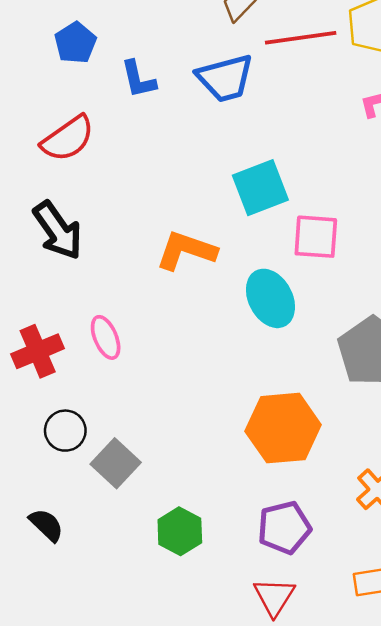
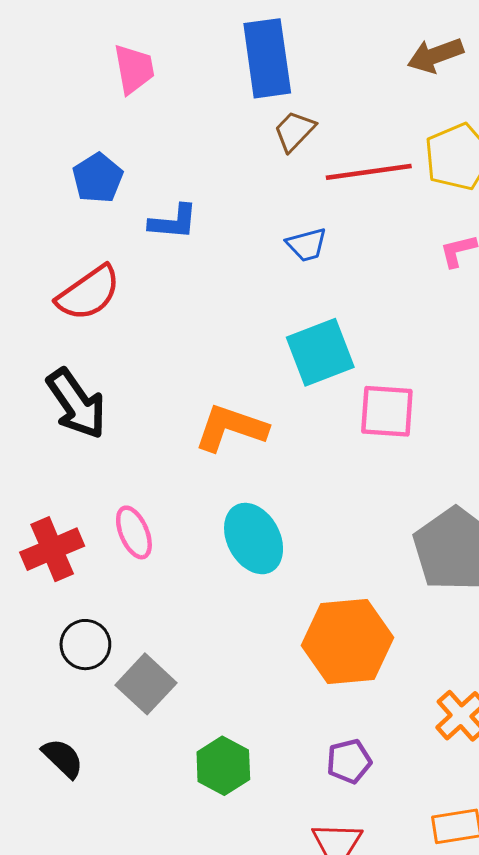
blue trapezoid: (225, 78) -> (307, 245), moved, size x0.6
blue L-shape: (138, 79) -> (173, 222), turned -72
cyan ellipse: (270, 298) -> (254, 539), moved
purple pentagon: (284, 528) -> (349, 761), size x0.7

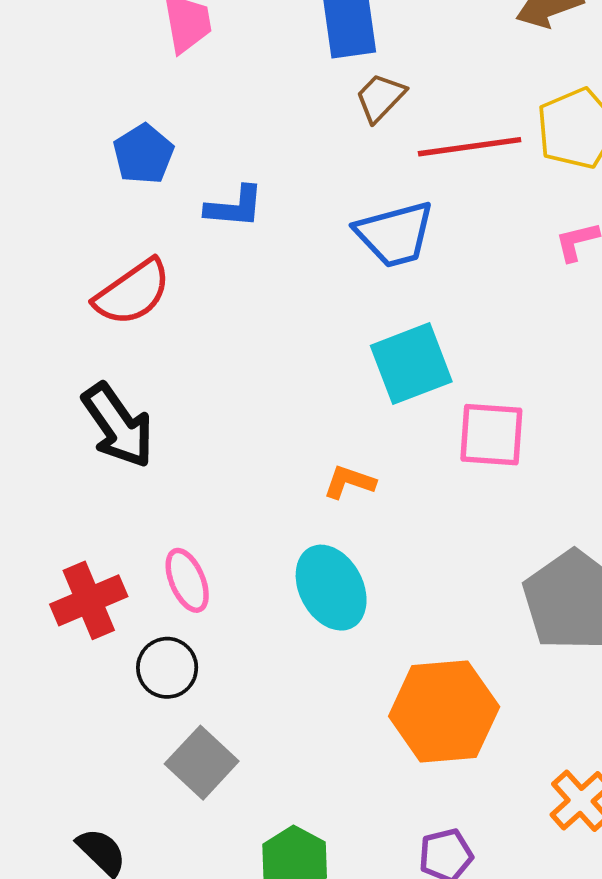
blue trapezoid: (307, 245) -> (395, 234), size x1.6
orange L-shape: (231, 428) -> (349, 482), moved, size x0.6
black circle: (85, 645) -> (167, 668), moved

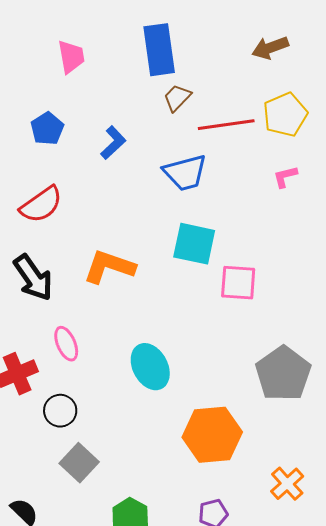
blue L-shape: (235, 207) -> (113, 143), moved, turned -48
cyan square: (411, 364) -> (194, 244), turned 33
orange L-shape: (349, 482) -> (109, 267), moved, size x1.8
pink ellipse: (187, 580) -> (66, 344), moved

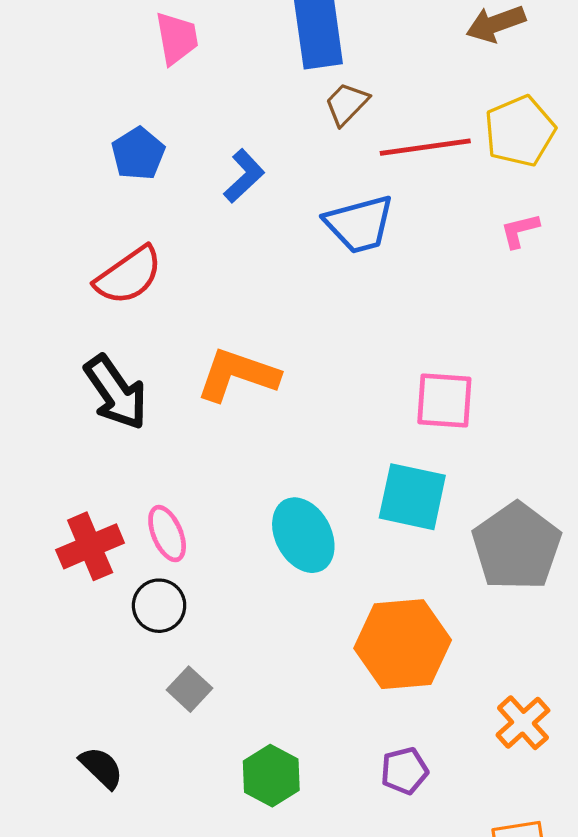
cyan square: (194, 244) -> (412, 497), moved
pink ellipse: (66, 344) -> (167, 534), moved
gray square: (79, 463) -> (190, 689), size x0.7

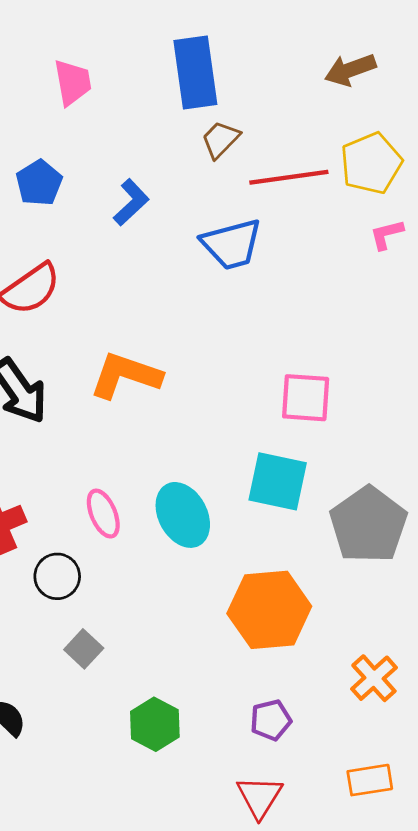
pink L-shape: (520, 231) -> (387, 234), moved
pink ellipse: (167, 534) -> (103, 514), moved

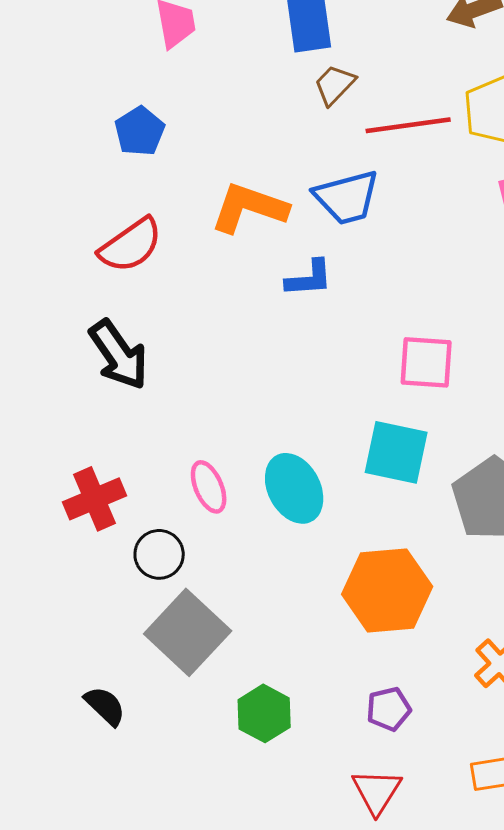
blue L-shape: (131, 202) -> (309, 278), moved, turned 39
orange L-shape: (126, 375) -> (249, 208), moved
gray square: (84, 649) -> (188, 632), size x2.0

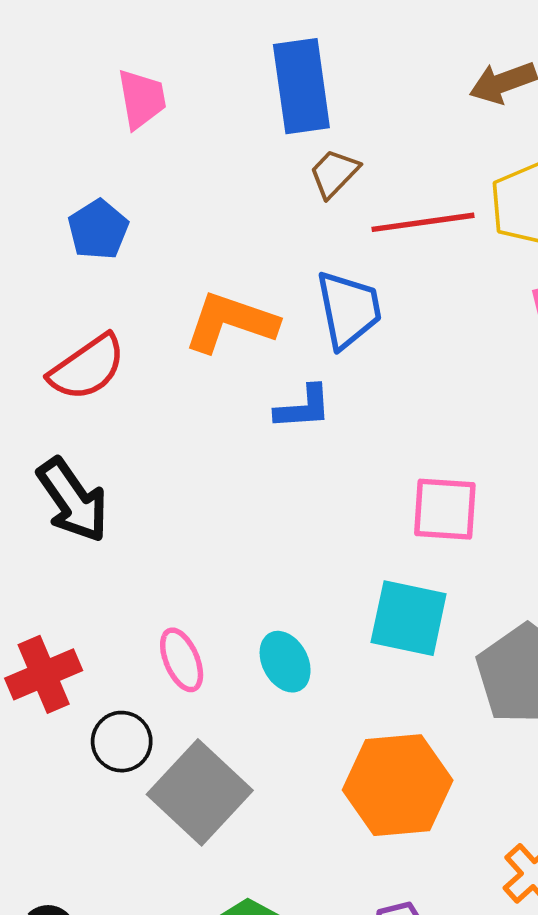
blue trapezoid: (347, 197) -> (349, 309), turned -86
cyan ellipse: (294, 488) -> (285, 662), size x0.7
gray square: (188, 632) -> (200, 792), moved

